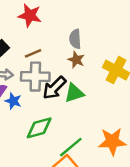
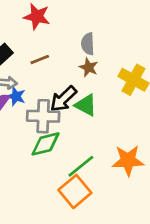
gray cross: (35, 77) -> (43, 116), moved
green triangle: (74, 93) -> (86, 105), turned 45
blue star: (13, 101) -> (16, 96), moved

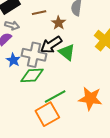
brown star: (89, 67) -> (59, 23), moved
blue star: (16, 96) -> (13, 60), moved

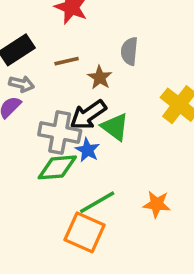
blue star: (13, 60) -> (87, 150), moved
orange star: (90, 99) -> (157, 204), size x0.7
orange square: (47, 114) -> (85, 232), turned -35

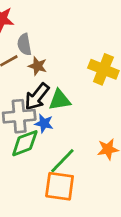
gray semicircle: (129, 51) -> (24, 44), moved
green triangle: (115, 127) -> (60, 100), turned -30

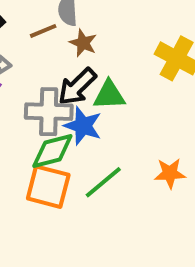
blue star: (44, 123) -> (83, 126), size x1.4
orange square: (60, 186) -> (48, 187), moved

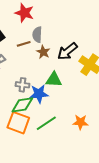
black arrow: (77, 87) -> (67, 51), moved
gray cross: (49, 112) -> (22, 85), size x0.6
blue star: (83, 126) -> (39, 94), turned -30

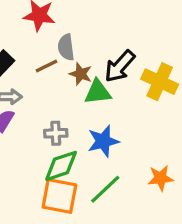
green triangle: (54, 80) -> (98, 92), moved
blue star: (39, 94) -> (103, 141), moved

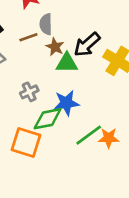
gray cross: (56, 133) -> (29, 92), turned -30
green diamond: (61, 166) -> (48, 119), moved
green line: (105, 189) -> (89, 135), moved

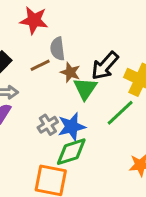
green triangle: (67, 63) -> (85, 88), turned -50
blue star: (66, 103) -> (72, 127), moved
green line: (89, 135) -> (120, 113), moved

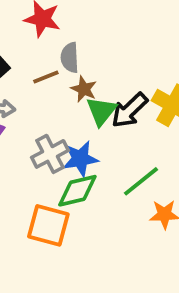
black arrow: (105, 66) -> (129, 110), moved
green line: (120, 113) -> (141, 181), moved
gray cross: (48, 125) -> (50, 154), size x1.4

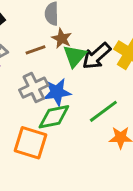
brown line: (46, 77) -> (36, 50), moved

